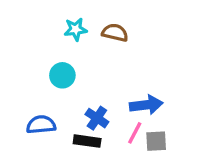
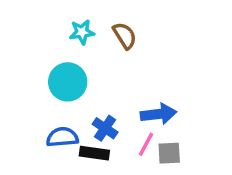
brown semicircle: (115, 33) -> (125, 36), turned 45
cyan circle: (62, 75) -> (68, 82), size x1.4
blue semicircle: (41, 125) -> (62, 137), moved

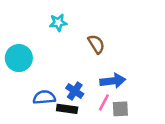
brown semicircle: (125, 36) -> (96, 44), moved
cyan circle: (68, 82) -> (19, 58), moved

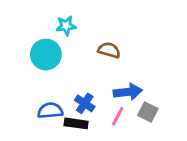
brown semicircle: (96, 44) -> (109, 50), turned -42
cyan circle: (19, 58) -> (46, 54), moved
gray square: (120, 109) -> (148, 112), moved, turned 30

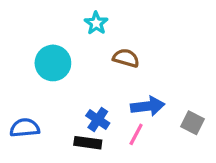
cyan star: (66, 26) -> (96, 23), moved, turned -30
blue semicircle: (50, 111) -> (25, 128), moved
gray square: (148, 112) -> (192, 123), moved

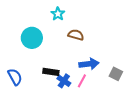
blue cross: (98, 119) -> (64, 81), moved
blue semicircle: (25, 128) -> (15, 77), turned 66
black rectangle: (88, 143) -> (51, 72), moved

